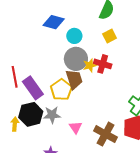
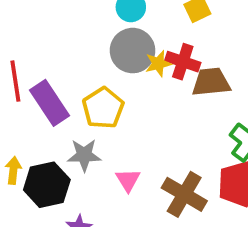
brown trapezoid: (74, 79) -> (211, 82), moved, turned -80
black hexagon: (31, 114) -> (47, 185), moved

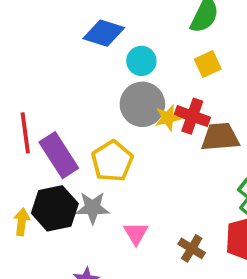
black hexagon: (47, 185) -> (55, 208), moved
brown cross: (184, 194) -> (192, 248), size x0.6

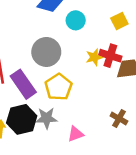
gray circle: (142, 104) -> (46, 52), moved
pink triangle: (136, 233) -> (76, 134), turned 42
brown cross: (192, 248) -> (119, 119), moved

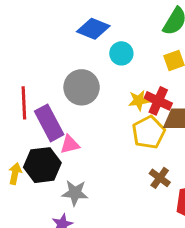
yellow pentagon: (58, 87) -> (149, 132), moved
gray star: (47, 118) -> (75, 193), moved
pink triangle: (76, 134) -> (70, 144), moved

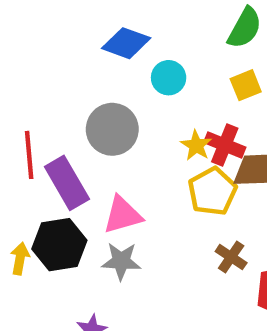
yellow star: (139, 101) -> (196, 145), turned -30
pink triangle: (70, 144) -> (123, 215), moved, size x1.4
gray star: (75, 193) -> (121, 261), moved

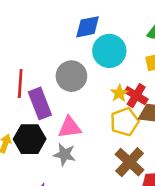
blue diamond: (126, 43) -> (88, 27), turned -40
cyan circle: (169, 78) -> (109, 51), size x1.6
brown cross: (231, 257) -> (130, 162), size x1.6

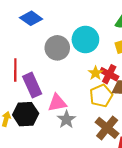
blue diamond: (88, 27) -> (31, 18), moved, turned 50
gray circle: (71, 76) -> (57, 48), moved
gray star: (65, 154) -> (66, 119), moved, turned 30

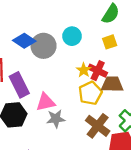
blue diamond: (31, 18) -> (24, 41), moved
cyan circle: (85, 39) -> (72, 36), size x0.7
gray star: (66, 119) -> (56, 119), turned 30

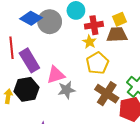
yellow square: (110, 42) -> (119, 19), moved
red cross: (98, 71) -> (94, 25), moved, turned -30
brown trapezoid: (112, 84) -> (117, 35), moved

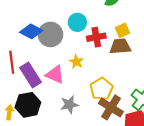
yellow star: (89, 42) -> (76, 62), moved
yellow pentagon: (97, 63) -> (101, 89), moved
pink triangle: (56, 75) -> (55, 75), moved, turned 42

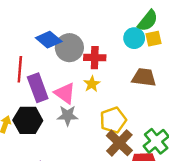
cyan circle: (77, 22) -> (134, 38), moved
yellow square: (122, 30) -> (154, 39), moved
red cross: (96, 37) -> (95, 58), moved
gray star: (69, 105) -> (68, 116), moved

